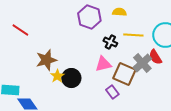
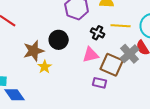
black circle: (71, 78) -> (59, 40), moved
purple rectangle: (112, 92) -> (100, 83), turned -40

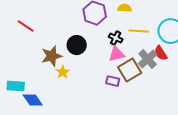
pink triangle: (91, 55) -> (117, 54), moved
brown square: (112, 65) -> (130, 70), turned 35
purple rectangle: (100, 83) -> (113, 81), moved

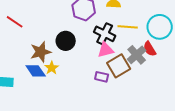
black cross: (116, 38) -> (105, 34), size x1.5
blue diamond: (33, 100) -> (36, 71), moved

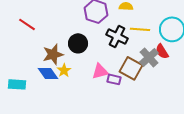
pink triangle: (106, 50) -> (100, 71), moved
brown square: (119, 66) -> (131, 68), turned -30

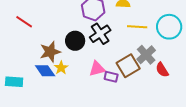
black cross: (117, 36) -> (100, 34), moved, turned 30
red semicircle: (162, 51) -> (162, 70), moved
brown square: (131, 68) -> (128, 66), turned 30

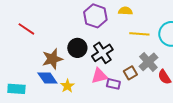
black cross: (100, 34) -> (102, 53), moved
brown square: (128, 66) -> (130, 73), size x0.6
yellow star: (61, 68) -> (67, 86), moved

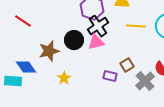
black cross: (102, 53) -> (98, 26), moved
gray cross: (148, 62) -> (145, 81), moved
pink triangle: (99, 76) -> (96, 42), moved
blue diamond: (47, 78) -> (26, 67), moved

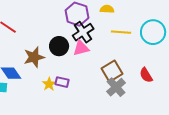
brown square: (127, 65) -> (112, 71), size x1.5
purple rectangle: (110, 76) -> (62, 82), moved
gray cross: (145, 81) -> (116, 87), moved

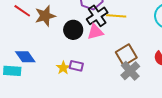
yellow line: (121, 32) -> (116, 16), moved
brown star: (34, 57) -> (45, 16), moved

